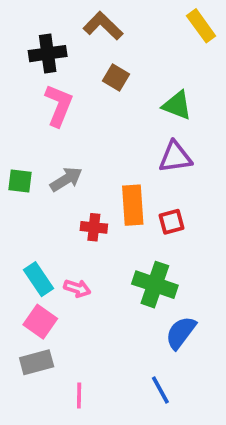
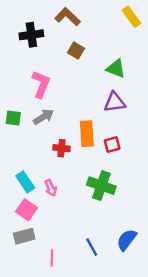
pink L-shape: (59, 105) -> (41, 84), moved
pink arrow: (77, 288) -> (51, 188), turned 49
blue semicircle: (181, 333) -> (127, 240), moved
blue line: (160, 390) -> (92, 247), moved

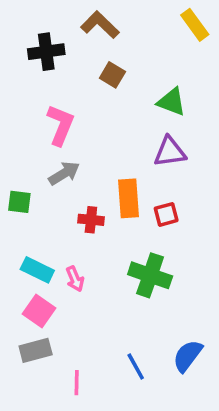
green square: (13, 118) -> (19, 202), moved
cyan rectangle: (25, 182) -> (37, 270), turned -30

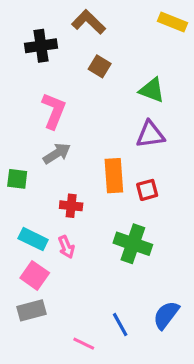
yellow rectangle: (195, 25) -> (172, 22), turned -32
red cross: (91, 220) -> (71, 206), moved
pink line: (77, 383) -> (84, 344), moved, turned -65

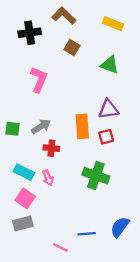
yellow rectangle: (172, 22) -> (113, 24), moved
purple triangle: (150, 134) -> (108, 109), moved
gray arrow: (57, 153) -> (41, 126), moved
blue line: (120, 325) -> (87, 234), turned -66

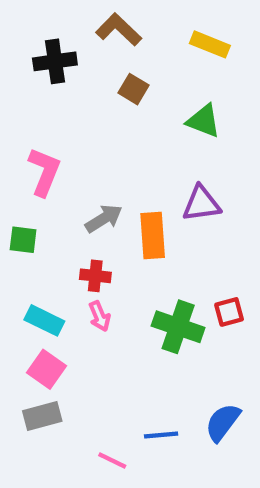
pink L-shape: (39, 80) -> (44, 172), moved
gray arrow: (41, 126) -> (104, 219), moved
red square: (106, 137) -> (229, 312), moved
pink arrow: (48, 178) -> (100, 316), moved

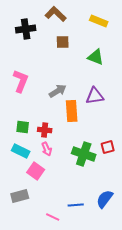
brown square: (134, 89) -> (63, 42), turned -32
gray arrow: (104, 219) -> (58, 91), moved
green square: (23, 240) -> (23, 127), moved
pink square: (46, 369) -> (36, 171), moved

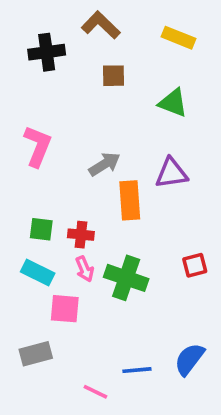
green cross: (84, 154) -> (126, 278), moved
pink square: (36, 171) -> (65, 309), turned -30

